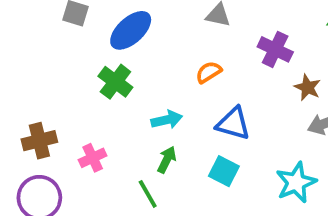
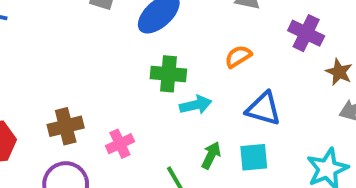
green cross: (115, 82) -> (168, 74), moved, turned -32
green arrow: (167, 160) -> (211, 155), moved
cyan square: (224, 171) -> (254, 157), turned -32

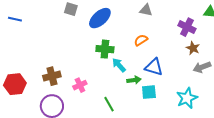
purple cross: (306, 33) -> (187, 27), moved
cyan arrow: (196, 105) -> (119, 65), turned -119
green arrow: (211, 155) -> (134, 80), moved, turned 56

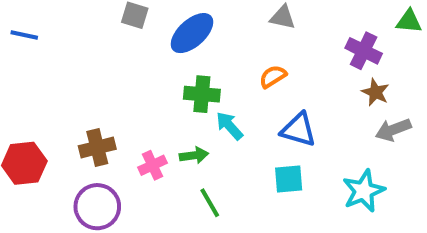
green arrow: (134, 80) -> (194, 155), moved

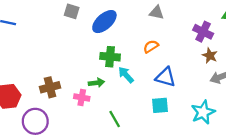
green arrow: (194, 155) -> (96, 83), moved
pink cross: (153, 165) -> (82, 97), turned 35
purple circle: (97, 207) -> (35, 121), moved

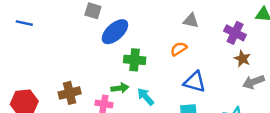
gray triangle: (157, 12) -> (191, 21), moved
blue ellipse: (104, 22) -> (115, 32), moved
cyan arrow: (126, 75) -> (146, 97), moved

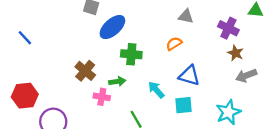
blue line: (24, 23) -> (25, 38), moved, turned 35
brown cross: (70, 93) -> (85, 71), moved, turned -36
cyan arrow: (146, 97) -> (156, 90), moved

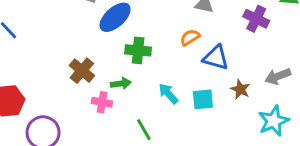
brown star: (235, 53) -> (240, 89), moved
blue triangle: (189, 76) -> (216, 58), moved
cyan square: (183, 105) -> (203, 99), moved
cyan star: (228, 112) -> (273, 121), moved

